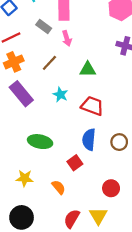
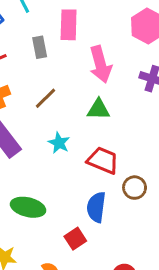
gray rectangle: (44, 27) -> (40, 47), turned 40
pink arrow: (67, 38) -> (101, 64), moved, size x1.6
brown circle: (119, 142) -> (135, 188), moved

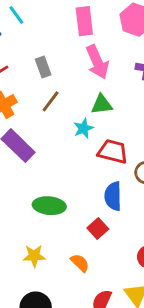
pink rectangle: (69, 25) -> (84, 21), moved
gray rectangle: (40, 47) -> (43, 67), moved
cyan star: (59, 143) -> (83, 128), moved, turned 30

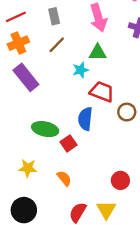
blue semicircle: (113, 196) -> (85, 119), moved
red square: (98, 228) -> (69, 143), moved

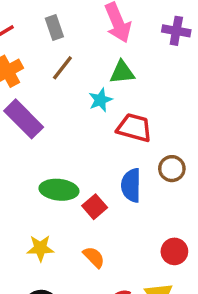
brown circle: (127, 112) -> (172, 169), moved
blue semicircle: (85, 119) -> (131, 185), moved

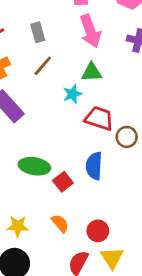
brown circle: (172, 169) -> (127, 137), moved
yellow star: (40, 248) -> (18, 226), moved
red circle: (174, 251) -> (98, 231), moved

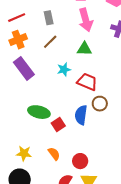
cyan star: (73, 94) -> (64, 69), moved
brown circle: (127, 137) -> (100, 104), moved

